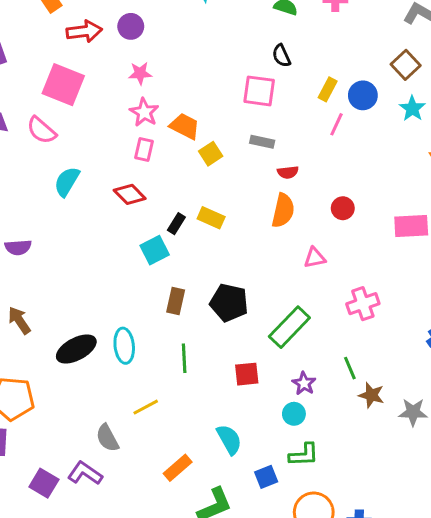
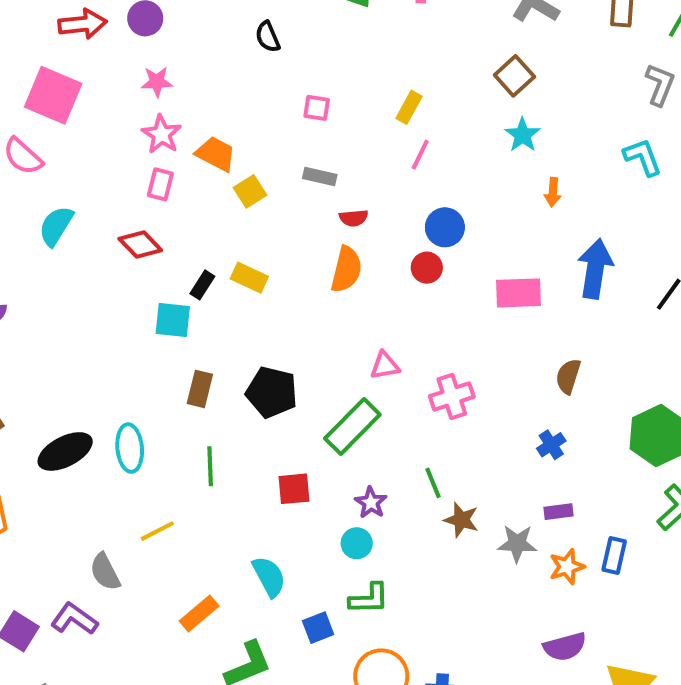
black semicircle: (281, 56) -> (268, 37), moved
pink square: (259, 91) -> (317, 108), size x0.6
blue circle: (363, 95) -> (445, 227), moved
cyan square: (155, 250) -> (173, 320), turned 32
pink triangle: (315, 258) -> (385, 366), moved

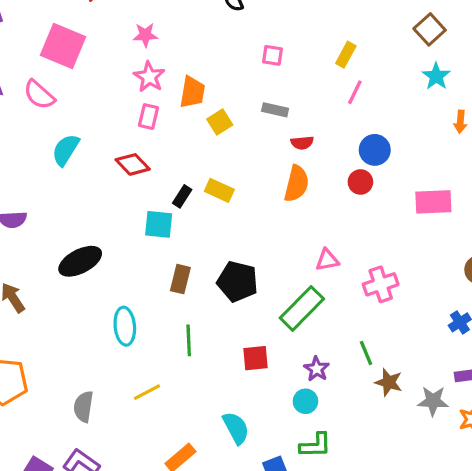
orange trapezoid: (216, 154) -> (192, 92), turned 72
black ellipse: (65, 451) -> (80, 261), moved
gray semicircle: (105, 572) -> (83, 407), moved, turned 36

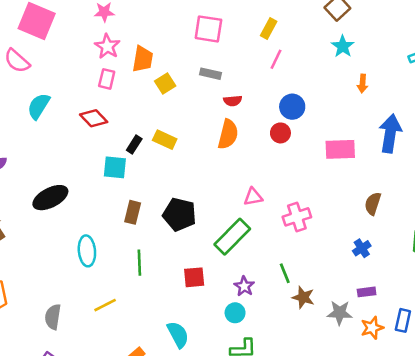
pink square: (272, 55) -> (208, 29), size x1.6

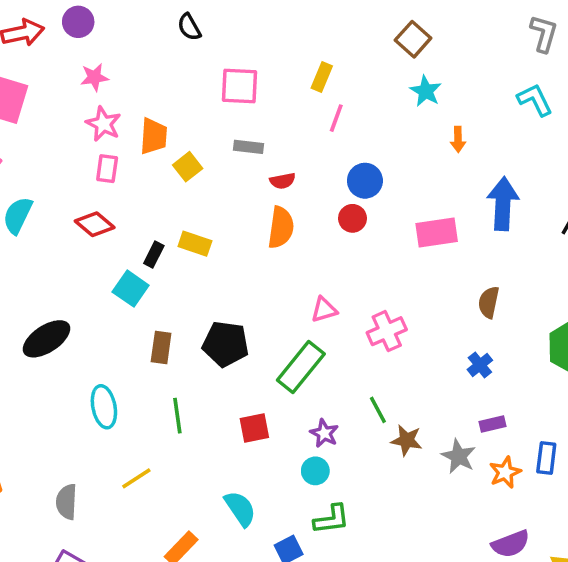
cyan square: (115, 167) -> (131, 289), turned 35
gray star: (340, 313) -> (459, 456), turned 30

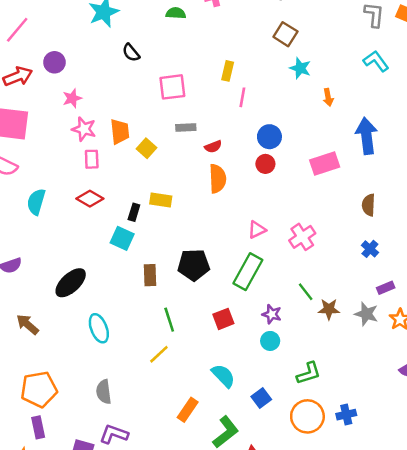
cyan ellipse: (104, 407) -> (99, 328), moved
yellow line: (136, 478) -> (159, 354), moved
green L-shape: (332, 519) -> (309, 373), moved

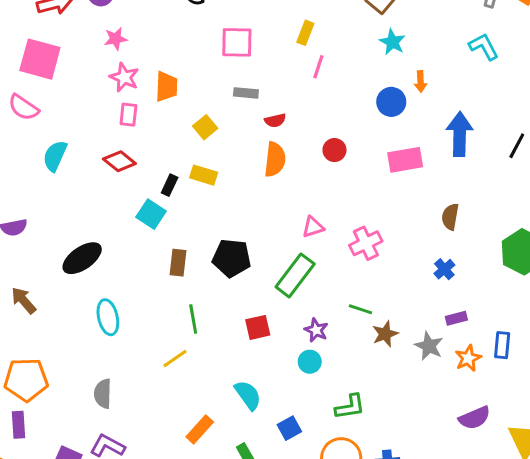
blue circle: (269, 137) -> (391, 102), moved
yellow square: (147, 148) -> (205, 127), moved
green line: (306, 292) -> (360, 309), turned -42
brown star: (329, 309) -> (385, 334), turned -30

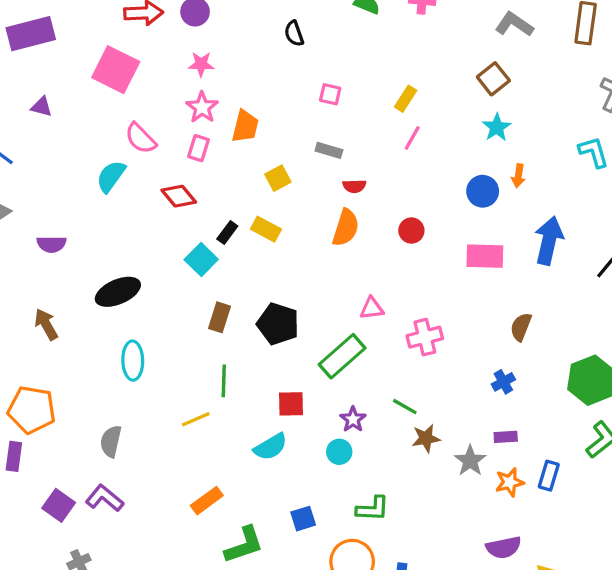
pink square: (237, 42) -> (330, 94), size x0.6
pink semicircle: (24, 107) -> (141, 138), moved
cyan semicircle: (248, 395) -> (271, 447), moved, turned 84

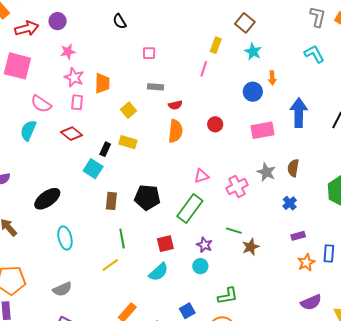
yellow rectangle: (406, 99) -> (216, 45), moved
gray semicircle: (111, 441) -> (62, 289), turned -114
gray star: (470, 461) -> (266, 172), moved

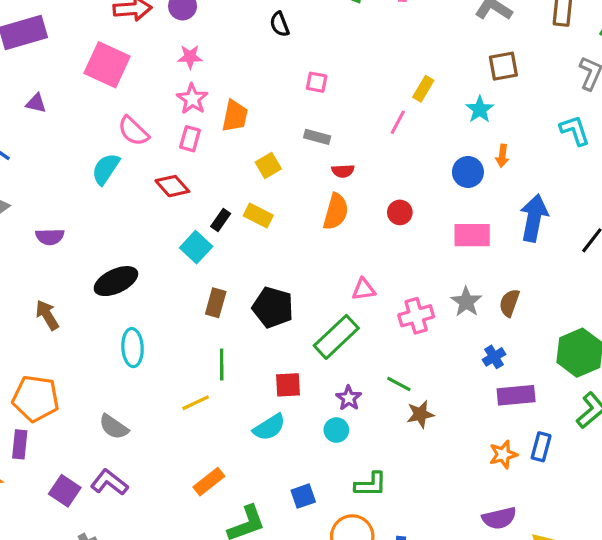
brown square: (245, 23) -> (503, 66), moved, turned 30
purple rectangle: (298, 236) -> (516, 395), moved, size x1.6
gray semicircle: (62, 289) -> (114, 427), turned 48

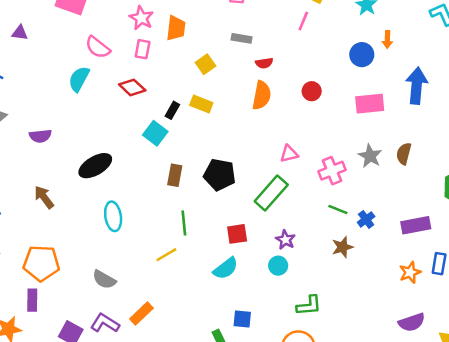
blue cross: (494, 357) -> (366, 219), moved
green line: (399, 384) -> (338, 210), moved
orange rectangle: (209, 482) -> (141, 314), moved
blue square: (303, 496) -> (242, 319), moved, turned 30

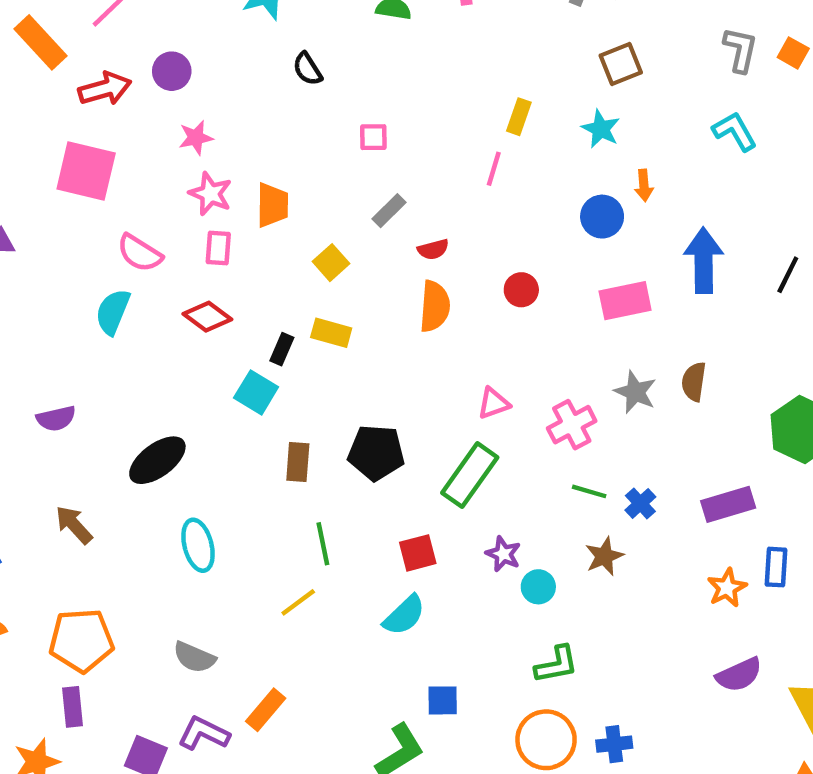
gray rectangle: (242, 38) -> (389, 211), turned -48
cyan circle: (278, 266) -> (538, 587), moved

